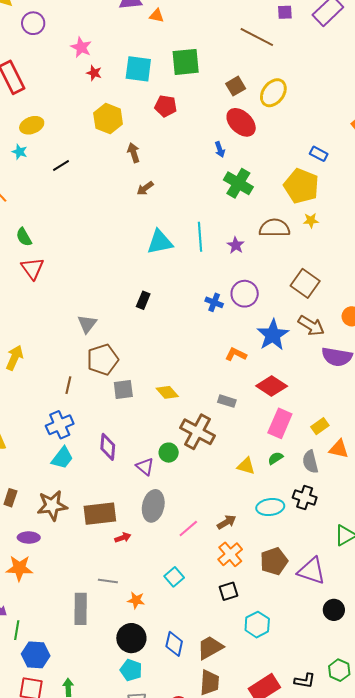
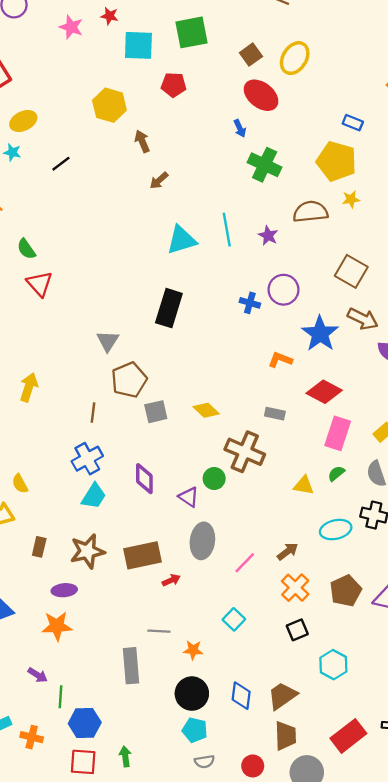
red star: (94, 73) -> (109, 16), moved
black rectangle: (143, 300) -> (169, 308), size x1.8

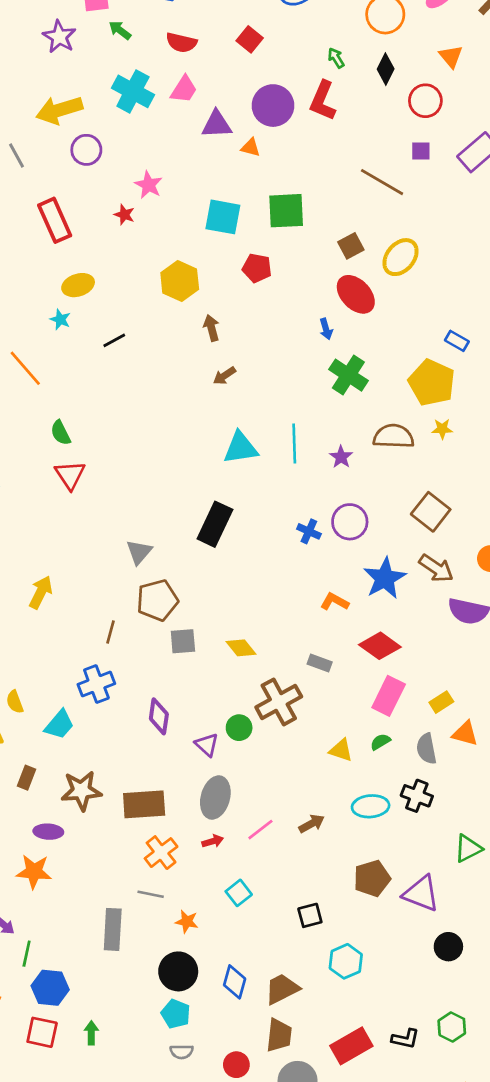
red star: (109, 16) -> (124, 215), moved
brown cross: (245, 452) -> (279, 702), turned 30
cyan trapezoid: (94, 496) -> (59, 725), moved
red arrow: (171, 580) -> (213, 841), moved
orange cross: (295, 588) -> (161, 853), moved

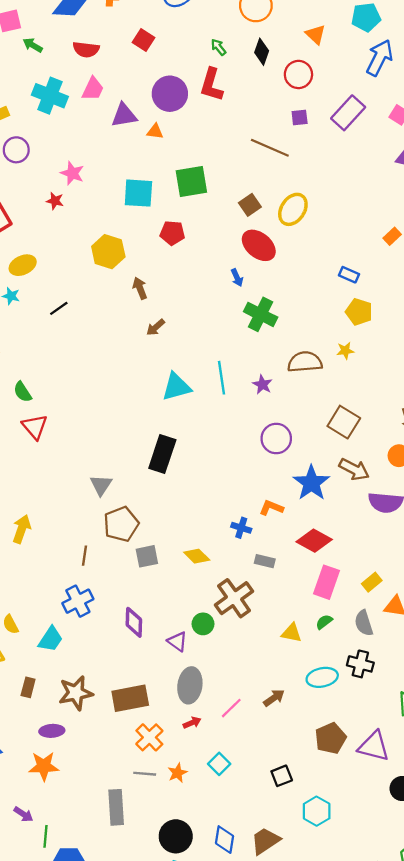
yellow pentagon: (432, 383) -> (359, 312), moved, size x0.7
blue cross: (309, 531) -> (241, 528), moved
orange star: (187, 922) -> (177, 773), moved, turned -30

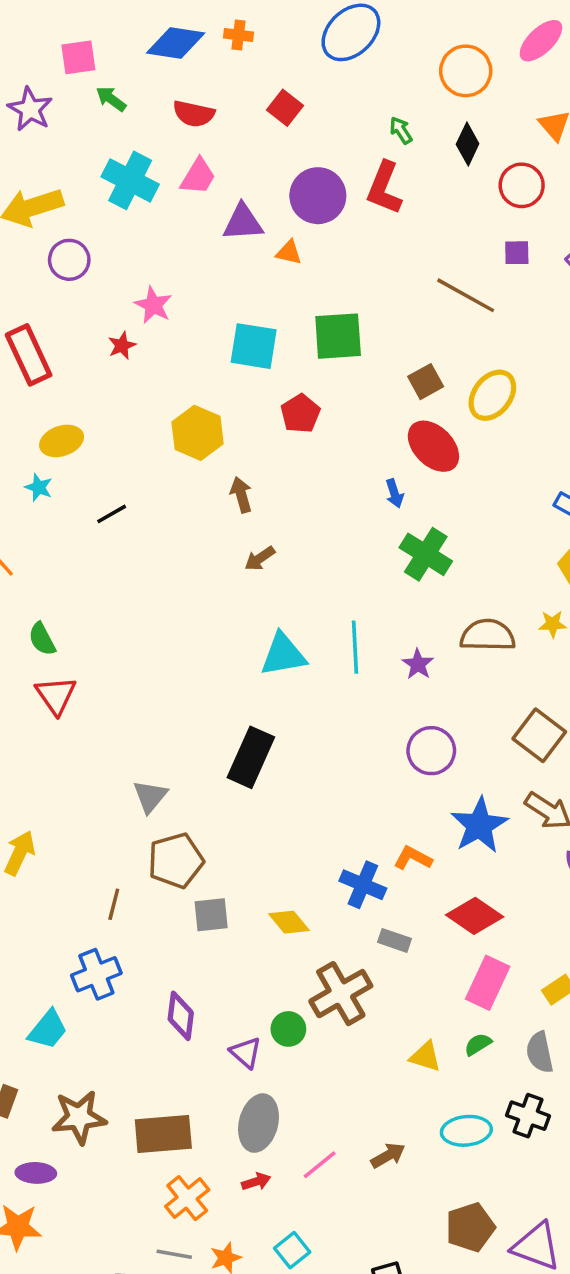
red star: (55, 201) -> (122, 346), turned 30
red pentagon: (172, 233) -> (300, 414), turned 30
blue cross: (241, 528) -> (363, 885), size x1.4

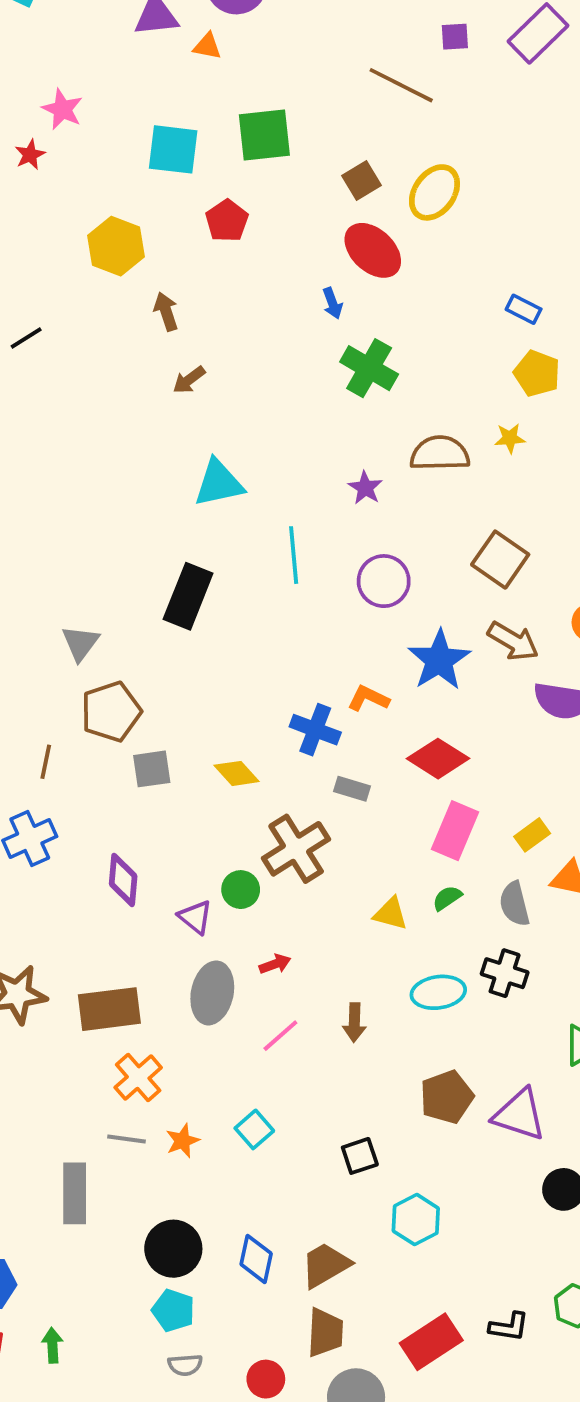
cyan line: (355, 647) -> (294, 555), moved
brown arrow: (388, 1155) -> (354, 1023), turned 124
red arrow: (256, 1182) -> (275, 964), moved

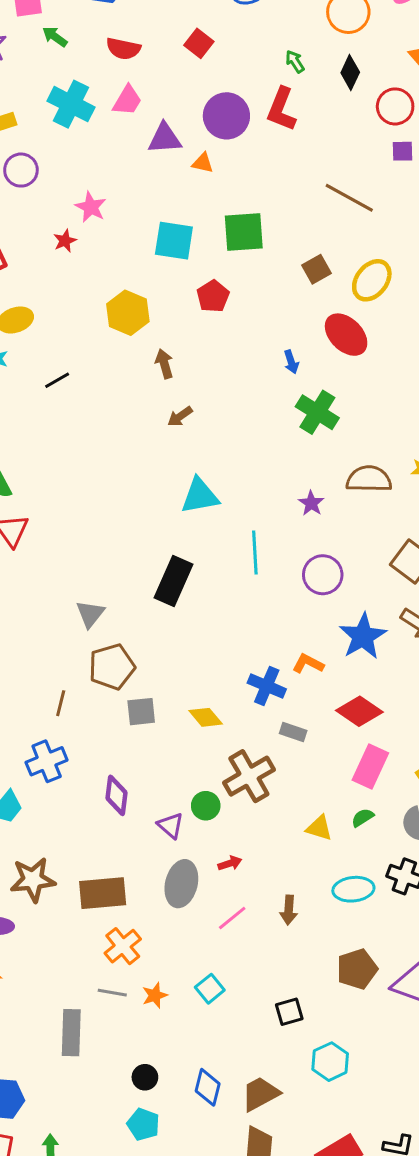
purple square: (455, 37) -> (402, 151), moved
red ellipse: (373, 250) -> (346, 335), moved
black circle: (173, 1249) -> (145, 1077), size x0.6

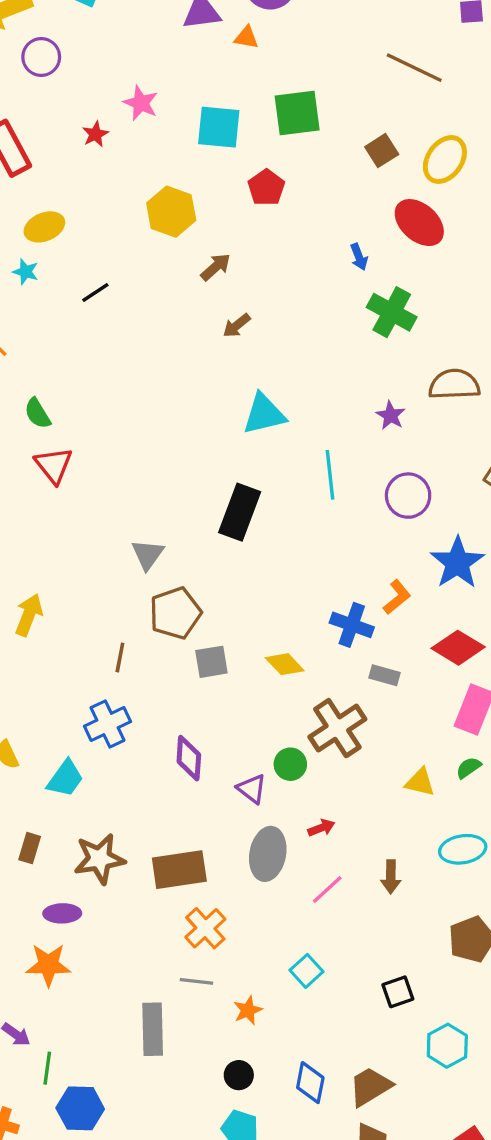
pink star: (91, 207) -> (141, 103), moved
brown arrow: (164, 364) -> (216, 267), turned 68
orange L-shape: (308, 664) -> (397, 597), turned 116
orange star: (155, 995) -> (248, 1010), moved

